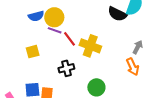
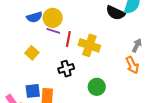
red line: (70, 39) -> (68, 39), turned 49
yellow square: (33, 52) -> (32, 53), turned -32

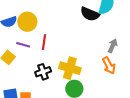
purple line: (53, 31) -> (23, 45), moved
yellow cross: (89, 45) -> (70, 68), moved

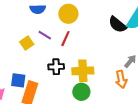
yellow circle: (27, 22) -> (68, 14), moved
yellow cross: (70, 68) -> (83, 71), turned -35

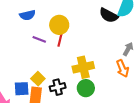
yellow circle: (68, 14) -> (59, 25), moved
yellow square: (27, 43) -> (38, 79), moved
black cross: (56, 67) -> (58, 87), moved

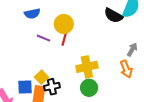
black cross: (58, 87) -> (52, 87), moved

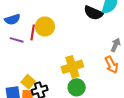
purple line: (43, 38) -> (17, 40), moved
red line: (64, 38) -> (33, 32), moved

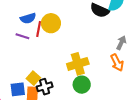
blue semicircle: (12, 19) -> (28, 18), moved

